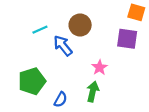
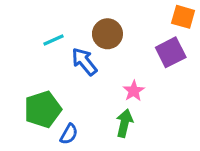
purple square: (127, 39) -> (171, 52), turned -35
blue semicircle: (61, 100) -> (69, 134), moved

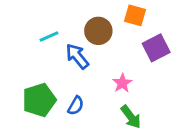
orange square: (183, 17) -> (135, 15), moved
green arrow: (124, 123) -> (131, 117), moved, turned 130
blue semicircle: (69, 134) -> (76, 106), moved

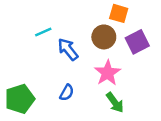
brown circle: (98, 31) -> (104, 37), moved
pink star: (122, 83) -> (108, 73), size x1.5
green pentagon: (39, 100) -> (20, 99), moved

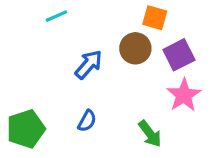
cyan line: (43, 32) -> (56, 16), moved
blue arrow: (68, 49) -> (89, 64), turned 80
pink star: (108, 73) -> (184, 95), moved

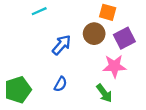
pink star: (184, 95) -> (114, 66), moved, turned 30

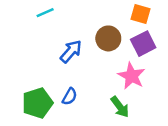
orange square: (108, 12) -> (141, 14), moved
pink star: (114, 66) -> (132, 76), turned 30
green pentagon: (18, 90) -> (37, 103), moved

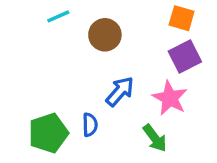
brown circle: (108, 38) -> (105, 35), moved
blue arrow: (71, 51) -> (120, 91), moved
blue semicircle: (70, 97) -> (90, 125), turned -30

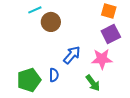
brown circle: (105, 35) -> (51, 22), moved
pink star: (170, 98) -> (102, 59), turned -30

